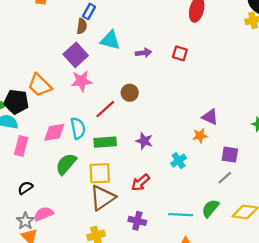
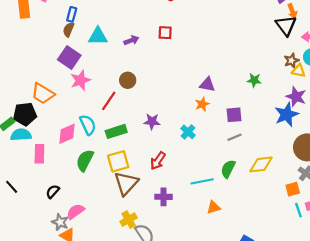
brown semicircle: (82, 26) -> (68, 30), turned -152
gray line: (225, 178) -> (234, 137), turned 32

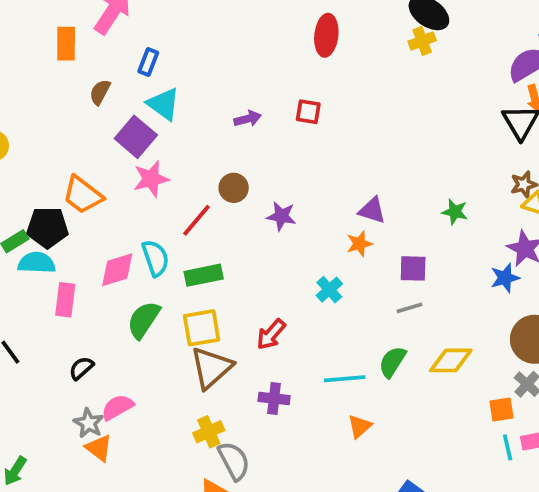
brown semicircle: (68, 30) -> (100, 92), moved
cyan triangle: (98, 36) -> (164, 104), moved, turned 30
blue star: (287, 114) -> (505, 278), size x0.7
purple star: (152, 122) -> (281, 216), moved
orange triangle: (214, 207) -> (360, 426), turned -32

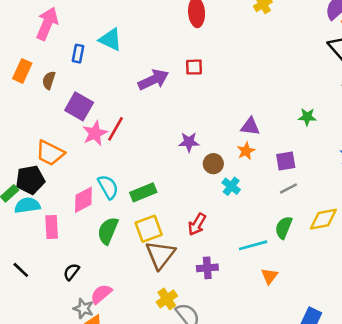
orange rectangle: (66, 44) -> (22, 71), moved, turned 35
cyan triangle: (164, 104) -> (110, 40), moved
purple arrow: (248, 119) -> (153, 80), size x1.6
brown circle: (234, 188) -> (213, 164), moved
red line: (197, 220) -> (115, 129), moved

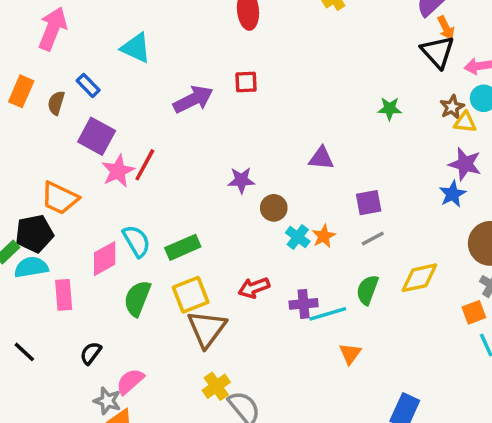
blue rectangle: (78, 54) -> (88, 85), moved, turned -54
green star: (307, 117) -> (390, 109), moved
orange star: (246, 151) -> (324, 236), moved
red arrow: (197, 224) -> (254, 288), turned 40
purple cross: (207, 268) -> (304, 304), moved

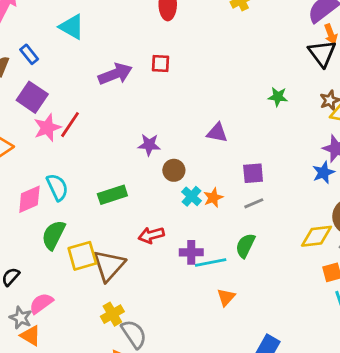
green rectangle: (183, 247) -> (112, 195), moved
yellow diamond: (419, 278) -> (317, 236), moved
yellow square: (191, 295) -> (82, 256), moved

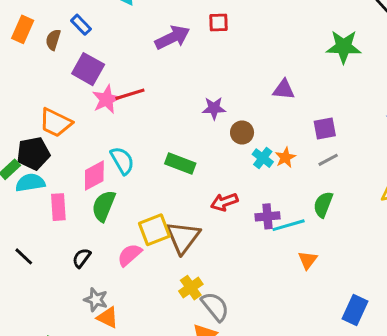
green star: (278, 97) -> (344, 47), size x1.6
red line: (70, 125) -> (130, 94), turned 44
green rectangle: (112, 195) -> (180, 164), turned 44
green semicircle: (54, 235) -> (104, 206), moved
pink semicircle: (41, 303) -> (130, 255), moved

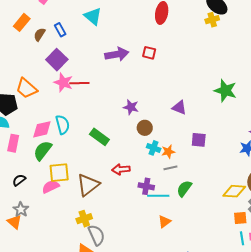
pink star: (106, 99) -> (63, 82), turned 30
cyan cross: (263, 158) -> (154, 148), turned -32
gray line: (328, 160) -> (170, 168), moved
yellow square: (154, 230) -> (59, 173), moved
orange triangle: (108, 317) -> (14, 222), moved

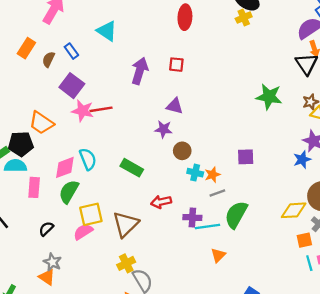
purple arrow: (117, 54) -> (140, 71), turned -55
purple triangle: (179, 108) -> (175, 106), moved
green semicircle: (184, 189) -> (236, 215), size x1.4

